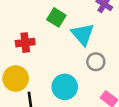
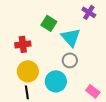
gray circle: (96, 62) -> (70, 60), moved
yellow circle: (16, 78) -> (28, 71), moved

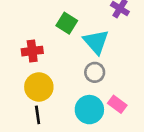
cyan circle: (56, 81) -> (89, 110), moved
pink rectangle: (93, 91) -> (117, 104), moved

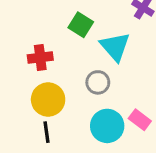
gray circle: (95, 72) -> (98, 82), moved

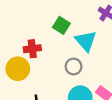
yellow circle: (48, 100) -> (18, 69), moved

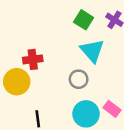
green square: (61, 25) -> (84, 20), moved

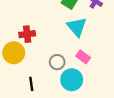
gray circle: (79, 79) -> (57, 62), moved
pink rectangle: (112, 109) -> (83, 57), moved

